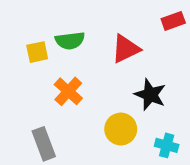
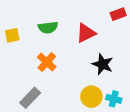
yellow square: (37, 52) -> (12, 35), moved
yellow circle: (121, 129) -> (91, 97), moved
gray rectangle: (44, 144) -> (30, 98), turned 65

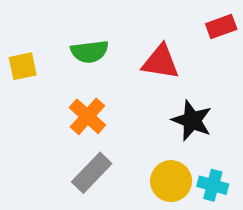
red triangle: (86, 33) -> (161, 62), turned 35
gray rectangle: (30, 98) -> (92, 173), moved

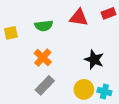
red triangle: (161, 62) -> (79, 17), moved

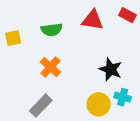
red rectangle: (109, 13) -> (127, 15), turned 48
gray rectangle: (45, 85) -> (41, 106), moved
cyan cross: (104, 91) -> (123, 97), moved

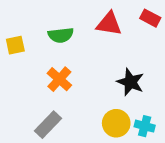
cyan cross: (123, 97) -> (145, 126), moved

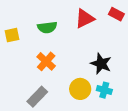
red triangle: (109, 24) -> (85, 19), turned -35
yellow circle: (116, 123) -> (80, 89), moved
cyan cross: (145, 126) -> (104, 90), moved

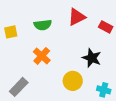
red rectangle: (116, 14) -> (106, 27), moved
cyan cross: (104, 90) -> (104, 90), moved
gray rectangle: (37, 97) -> (19, 87), moved

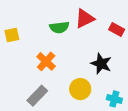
green semicircle: (43, 25) -> (59, 27), moved
gray rectangle: (19, 87) -> (37, 96), moved

